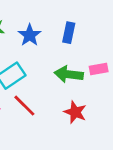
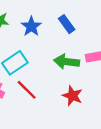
blue rectangle: (69, 33) -> (67, 24), turned -48

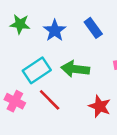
green arrow: (67, 62) -> (75, 69), moved

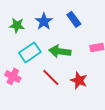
green star: (20, 24) -> (17, 25), moved
red line: (50, 100) -> (51, 77), moved

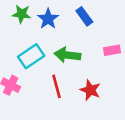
green star: (17, 25) -> (22, 14), moved
red line: (51, 77) -> (57, 86), turned 30

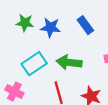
blue star: (48, 19) -> (50, 27), turned -30

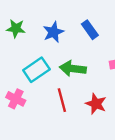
green star: (25, 23) -> (16, 28), moved
blue star: (50, 27) -> (53, 32), turned -30

